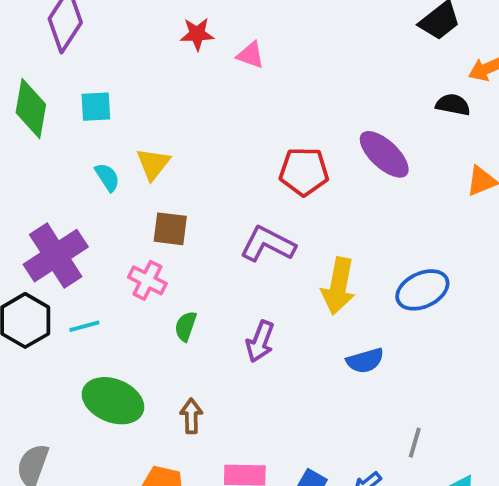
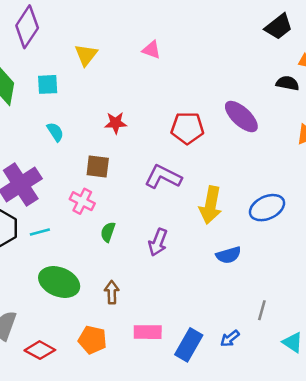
red star: (197, 34) -> (116, 123), moved
yellow triangle: (153, 164) -> (86, 55), moved

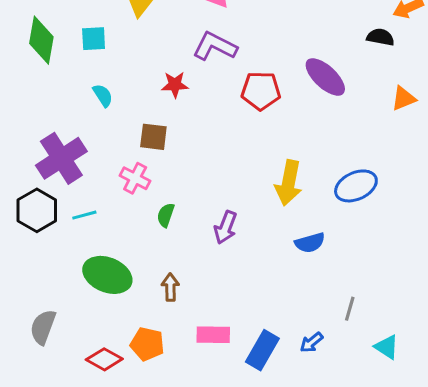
purple L-shape: (163, 177) -> (215, 46), moved
red diamond: (40, 350) -> (104, 359), moved

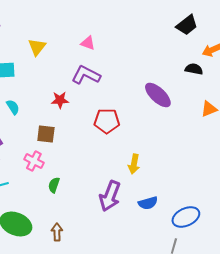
red pentagon: (261, 91) -> (107, 121), moved
yellow arrow: (288, 183) -> (134, 164), size x0.7
blue ellipse: (356, 186) -> (186, 217), moved
purple arrow: (226, 227) -> (110, 196), moved, size x1.4

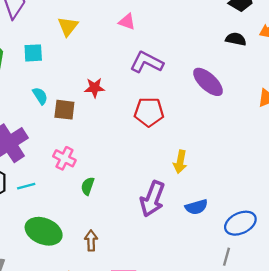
black semicircle: (194, 69) -> (236, 39), moved
purple L-shape: (86, 75) -> (147, 62), moved
brown square: (46, 134) -> (64, 110), moved

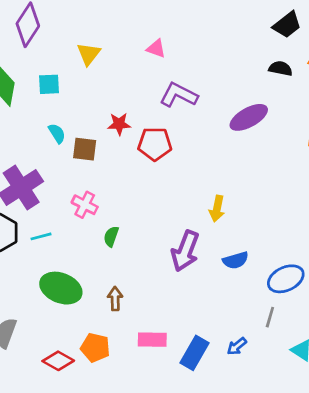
purple ellipse: (208, 82) -> (249, 117), turned -72
red pentagon: (149, 112) -> (155, 144), moved

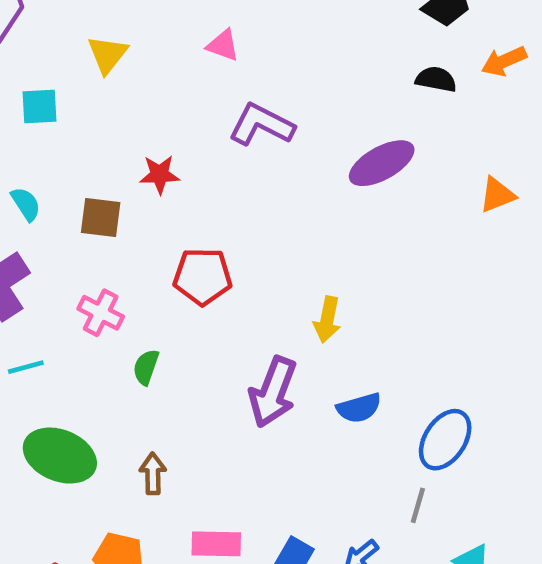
cyan semicircle: (57, 133) -> (26, 204), moved
red pentagon: (155, 144) -> (203, 276), moved
blue ellipse: (286, 279) -> (445, 440), turned -32

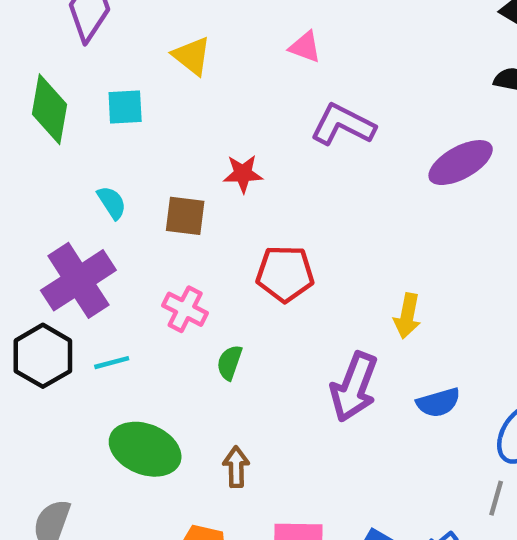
yellow triangle: (107, 54) -> (192, 56), turned -30

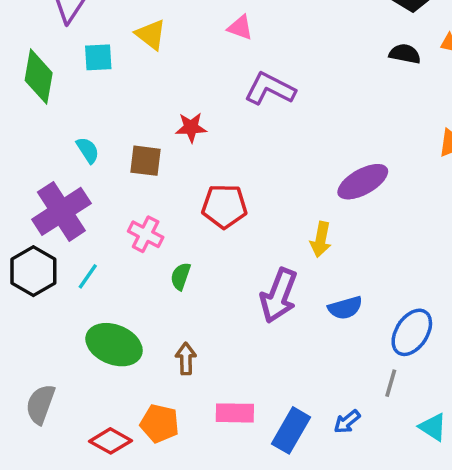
cyan square: (125, 107) -> (98, 57), moved
purple ellipse: (461, 163) -> (363, 182), moved
cyan line: (112, 363) -> (88, 276), turned -40

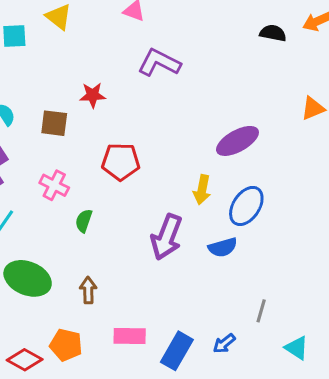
blue ellipse: (412, 332) -> (246, 206), moved

